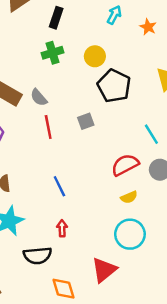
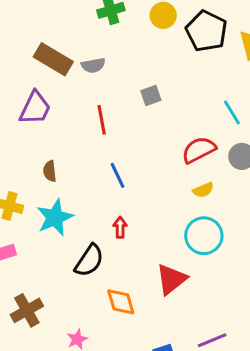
black pentagon: (114, 86) -> (206, 31), moved
gray semicircle: (39, 97) -> (93, 65), turned -60
red line: (48, 127) -> (102, 120), moved
black semicircle: (37, 256) -> (89, 261), turned -52

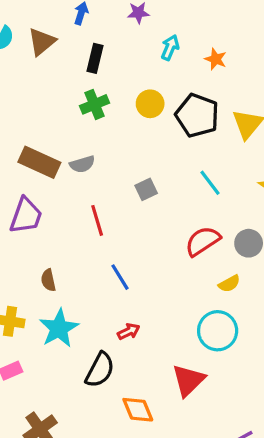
cyan line: (232, 112) -> (210, 183), moved
yellow semicircle: (203, 190) -> (229, 284), moved
red arrow: (120, 227) -> (129, 331), turned 70

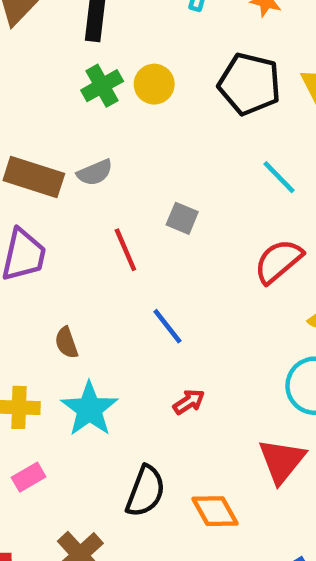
yellow circle: (150, 104) -> (154, 84), moved
gray square: (146, 189) -> (182, 218), moved, turned -35
black semicircle: (100, 370) -> (145, 491), moved

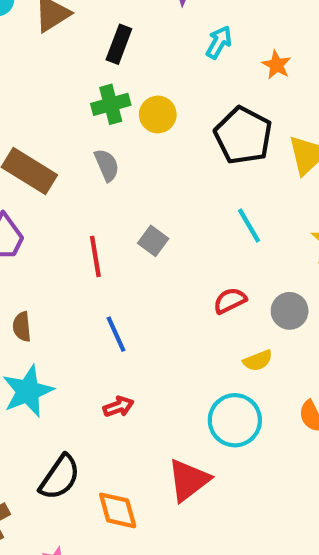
gray semicircle: (95, 173) -> (107, 165), moved, turned -104
red semicircle: (278, 261) -> (230, 301), size x0.7

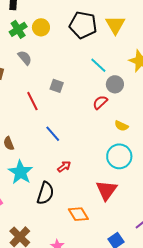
gray circle: (290, 311) -> (115, 84), moved
yellow semicircle: (258, 361) -> (121, 126), turned 64
black semicircle: (60, 477) -> (45, 193), moved

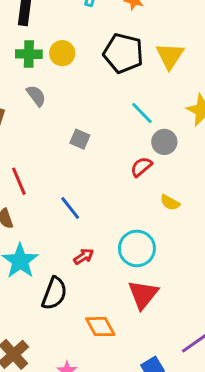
green cross: (18, 29) -> (29, 54), turned 30
red line: (32, 101) -> (19, 181), moved
cyan circle: (119, 156) -> (137, 248), moved

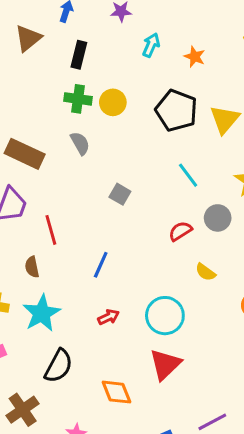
gray circle: (164, 142) -> (218, 218), moved
blue line: (70, 208) -> (101, 265), turned 55
black semicircle: (54, 293) -> (58, 366), moved

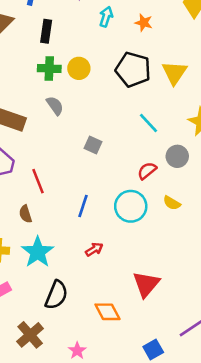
cyan circle: (165, 316) -> (131, 206), moved

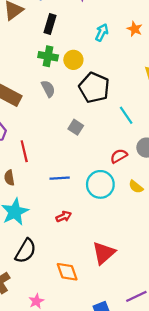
cyan arrow: (106, 17) -> (102, 32), moved
black pentagon: (133, 70) -> (94, 88), moved
blue line: (83, 206) -> (60, 178), turned 60

